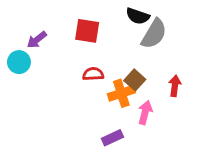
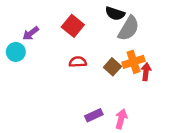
red square: (87, 31) -> (73, 26), turned 30
orange cross: (121, 93) -> (134, 62), moved
pink arrow: (145, 113) -> (121, 119), moved

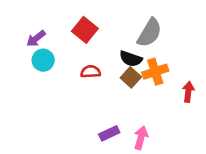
black semicircle: (115, 14) -> (131, 59), moved
cyan circle: (16, 52) -> (43, 60), moved
red arrow: (146, 72) -> (188, 92), moved

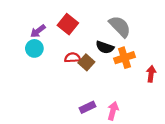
gray semicircle: (149, 33) -> (120, 27), turned -75
purple arrow: (36, 39) -> (38, 31), moved
brown square: (131, 77) -> (86, 62), moved

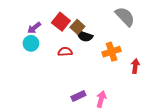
gray semicircle: (120, 27) -> (125, 17), moved
black semicircle: (105, 47) -> (85, 36), moved
brown square: (86, 62) -> (77, 27), moved

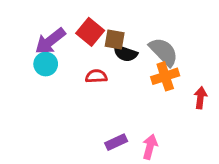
gray semicircle: (125, 17) -> (164, 52), moved
brown square: (77, 27) -> (115, 40), turned -32
purple arrow: (34, 28) -> (50, 41), size x1.5

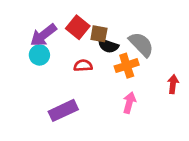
orange cross: (165, 76) -> (127, 66), moved
purple rectangle: (116, 142) -> (63, 110), moved, size x1.5
pink arrow: (150, 147) -> (129, 103), moved

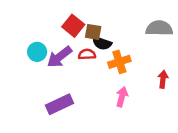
purple arrow: (43, 35) -> (60, 57), moved
gray semicircle: (141, 44) -> (159, 28), moved, turned -45
red semicircle: (83, 66) -> (87, 54), moved

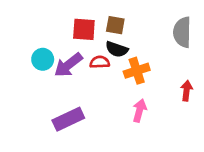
red square: (73, 26) -> (84, 29), turned -35
gray semicircle: (159, 28) -> (182, 32), turned -90
brown square: (93, 32) -> (115, 25), moved

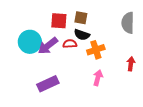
cyan circle: (43, 59) -> (30, 42), size x1.5

